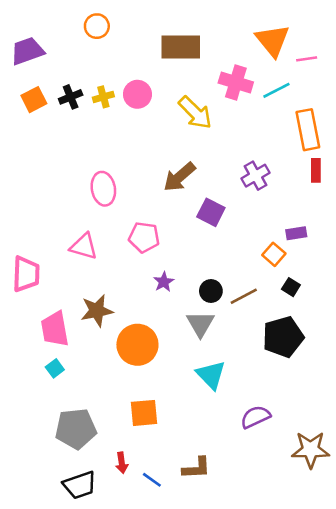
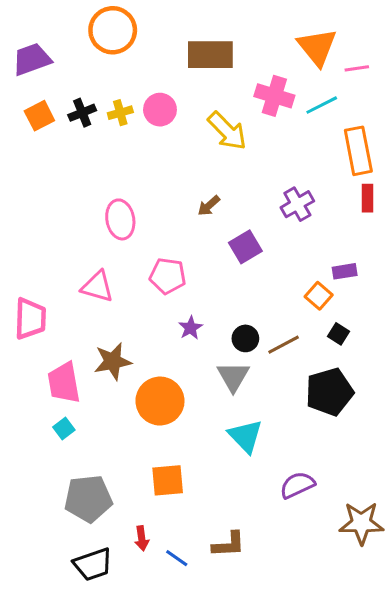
orange circle: (97, 26) -> (113, 30), size x1.6
brown arrow: (179, 177) -> (209, 206), size x0.6
purple square: (211, 212) -> (245, 247), turned 32

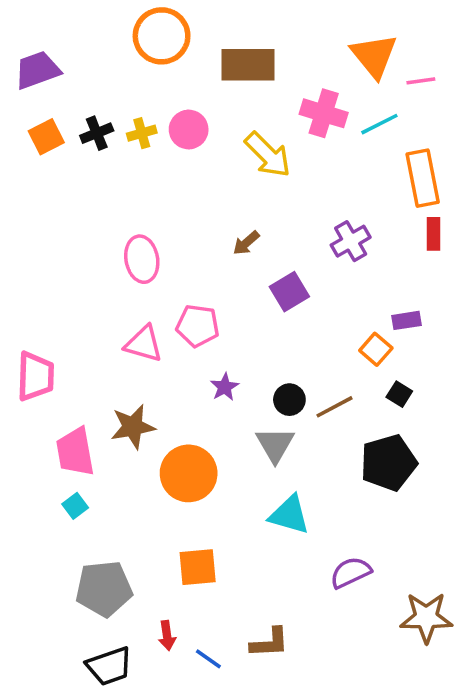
orange circle: (113, 30) -> (162, 36), moved
pink triangle: (97, 287) -> (144, 344), moved
cyan triangle: (245, 436) -> (289, 515), turned -30

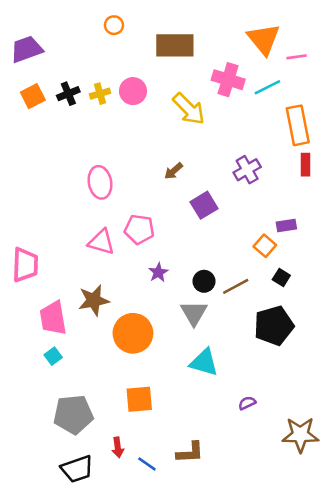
orange circle: (162, 36) -> (114, 25), size x0.5
purple semicircle: (351, 572) -> (247, 403), size x0.6

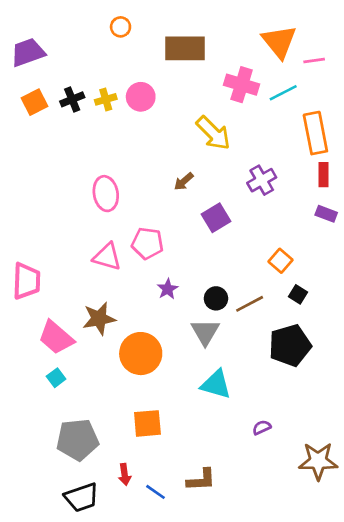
yellow arrow: (189, 109) -> (213, 133), moved
purple rectangle: (286, 225) -> (326, 214), moved, turned 30
pink trapezoid: (53, 318) -> (56, 337), turned -39

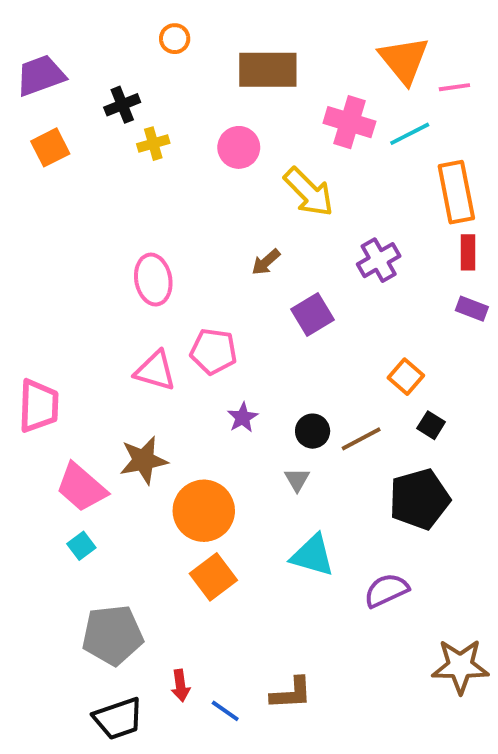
pink circle: (141, 97) -> (239, 147), moved
black cross: (72, 99) -> (122, 105), moved
gray triangle: (205, 332) -> (297, 480), size x0.6
orange square: (147, 423) -> (213, 577), moved, turned -32
purple semicircle: (262, 427) -> (386, 590), moved, size x1.6

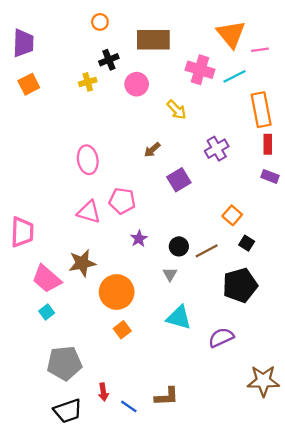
purple trapezoid: (41, 76) -> (23, 43), turned 112
black cross: (122, 105) -> (109, 60), moved
yellow arrow: (309, 192) -> (177, 110), size x0.7
orange square: (213, 577) -> (122, 330), size x0.7

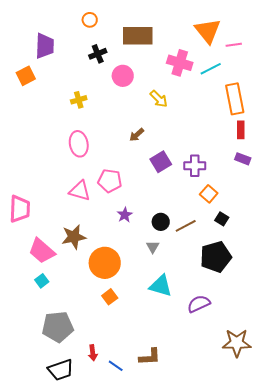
purple trapezoid: (23, 43) -> (45, 46), moved
yellow cross: (88, 82) -> (79, 100), moved
purple cross: (217, 149) -> (195, 166), moved, turned 30

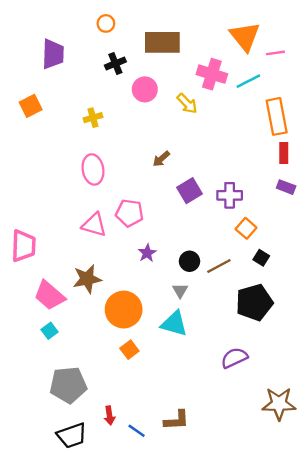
orange square: (26, 76) -> (31, 106), moved
yellow arrow: (159, 99) -> (187, 104), moved
cyan triangle: (161, 286) -> (174, 324), moved

